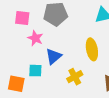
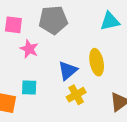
blue triangle: (54, 56) -> (68, 71), moved

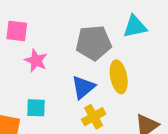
gray pentagon: (53, 20) -> (94, 43), moved

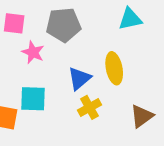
gray pentagon: (94, 43) -> (63, 25), moved
cyan square: (36, 108) -> (33, 99), size x1.4

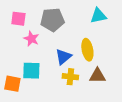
yellow cross: (90, 107) -> (70, 77), turned 35
brown triangle: (142, 116) -> (97, 76), moved, turned 36

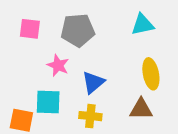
pink star: (31, 39) -> (58, 65), moved
yellow ellipse: (87, 50) -> (151, 74), moved
yellow cross: (70, 77) -> (90, 116), moved

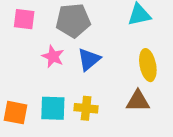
blue triangle: (93, 82) -> (89, 59), moved
cyan square: (48, 102) -> (53, 108), moved

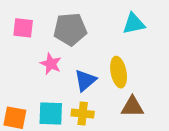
blue triangle: (89, 59) -> (85, 80), moved
yellow ellipse: (148, 65) -> (119, 72), moved

